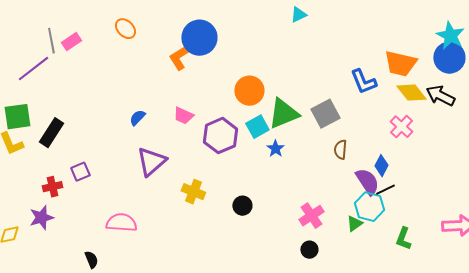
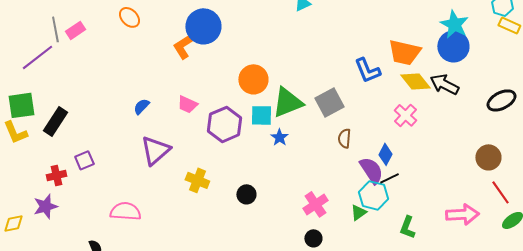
cyan square: (257, 127) -> (261, 115), turned 30

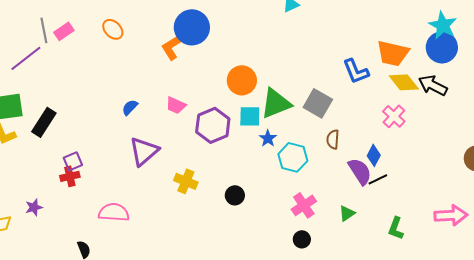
orange ellipse: (129, 17) -> (113, 29), moved
gray square: (329, 102) -> (318, 103), turned -32
red cross: (56, 175) -> (70, 176), moved
cyan hexagon: (373, 195) -> (293, 157), moved
purple star: (45, 206) -> (34, 207), size x0.7

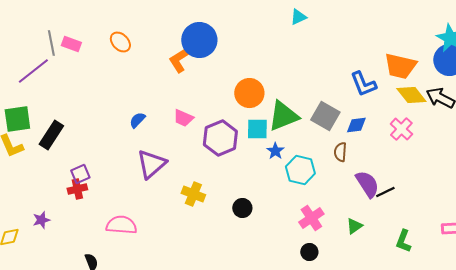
pink rectangle: (64, 31) -> (71, 44), turned 54
blue diamond: (374, 155) -> (356, 125), moved, turned 55

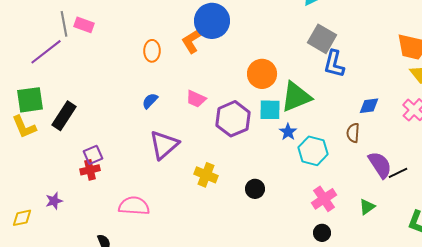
orange ellipse: (120, 42) -> (152, 51), moved, turned 45
blue L-shape: (363, 84) -> (334, 64), moved, turned 36
gray square: (325, 116) -> (322, 39), moved

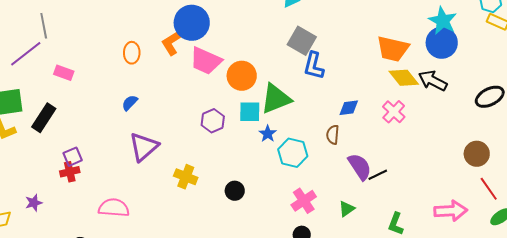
pink rectangle: (84, 25) -> (64, 73), moved
pink trapezoid: (196, 99) -> (206, 61), moved, size x1.6
purple hexagon: (233, 119) -> (213, 121), size x0.7

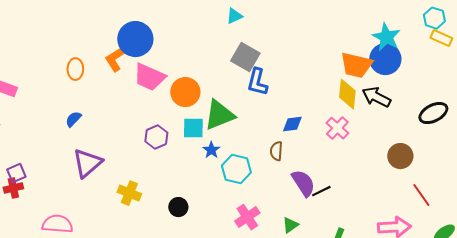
orange trapezoid: (393, 49) -> (356, 65), moved
yellow diamond: (404, 78) -> (347, 94), turned 44
brown circle: (477, 154) -> (400, 156), moved
red line: (489, 189) -> (421, 195), moved

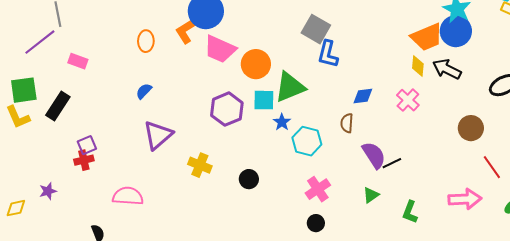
orange trapezoid: (356, 65) -> (427, 37), turned -36
yellow diamond: (347, 94) -> (418, 66), size x0.7
purple hexagon: (156, 137) -> (227, 109), size x1.4
green triangle: (290, 225) -> (371, 195), moved

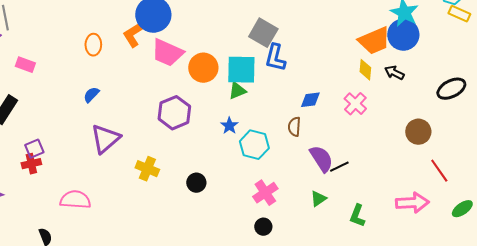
black arrow: (447, 69) -> (394, 73), size x0.7
green triangle: (290, 87) -> (237, 91), size x0.6
cyan square: (264, 100) -> (241, 70), moved, size x1.4

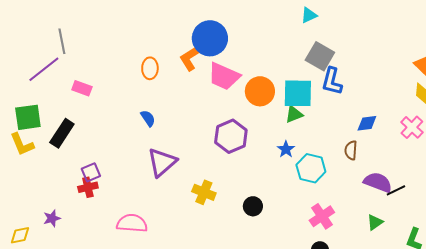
blue semicircle: (91, 95) -> (148, 118), turned 102
purple semicircle: (321, 159) -> (378, 182), turned -36

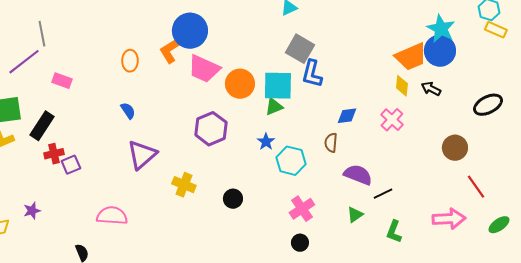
red cross: (88, 187) -> (54, 154), moved
black line: (396, 190) -> (383, 194), moved

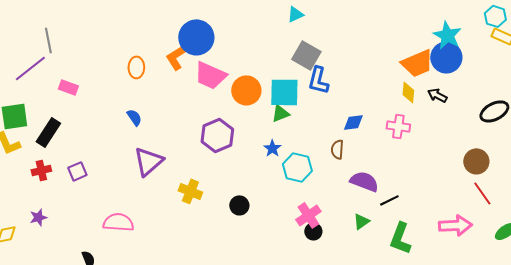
pink cross: (392, 120) -> (398, 126), turned -35
brown circle: (455, 148) -> (476, 161), moved
red cross: (54, 154) -> (41, 170), moved
green L-shape: (394, 232) -> (400, 238), size x1.4
black circle: (300, 243) -> (313, 231), moved

